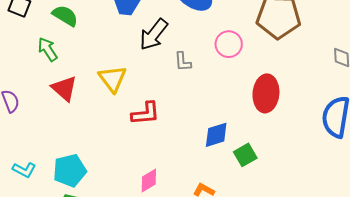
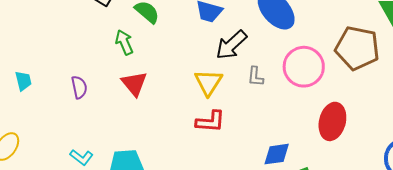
pink circle: (229, 44) -> (304, 67), size x1.5
yellow triangle: (112, 79) -> (208, 82), moved

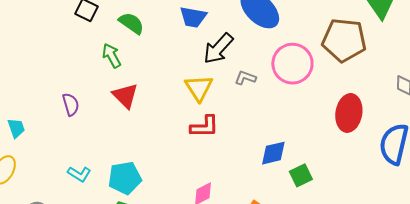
gray L-shape: (255, 77) -> (245, 78), turned 110
cyan trapezoid: (23, 81) -> (16, 128), moved
red ellipse: (332, 121) -> (349, 113), moved

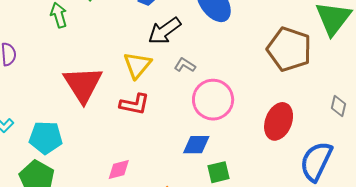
pink circle: (292, 64) -> (213, 100), moved
red triangle: (125, 96) -> (83, 84), moved, size x1.5

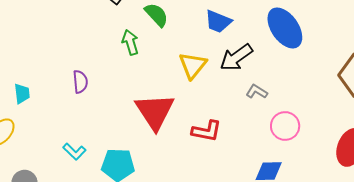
yellow triangle: (137, 65) -> (193, 65), moved
pink circle: (213, 100) -> (285, 126), size x0.7

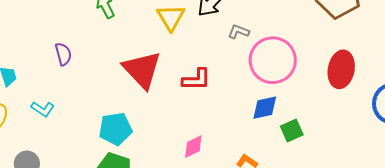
pink circle: (285, 126) -> (273, 60), size x1.6
cyan L-shape: (74, 152) -> (43, 109), moved

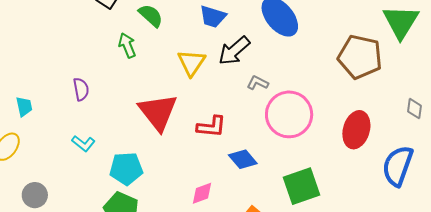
blue diamond: (265, 108) -> (243, 159), moved, turned 56
cyan L-shape: (43, 109) -> (83, 143), moved
green square: (292, 130) -> (302, 186), size x1.6

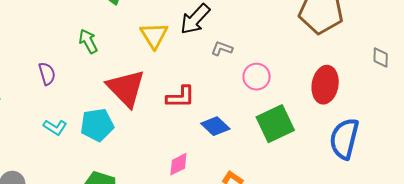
green arrow: (127, 45) -> (88, 41), moved
pink circle: (289, 114) -> (257, 77), size x0.6
blue semicircle: (398, 166) -> (344, 139), moved
cyan pentagon: (126, 169) -> (97, 125), moved
green square: (302, 186) -> (275, 124), moved

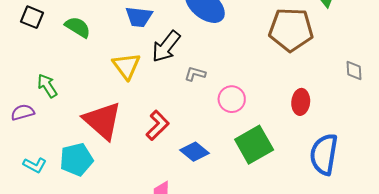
green arrow: (88, 41) -> (47, 86), moved
purple semicircle: (47, 74) -> (23, 112), turned -85
red ellipse: (325, 85) -> (301, 102), size x0.7
red L-shape: (181, 97) -> (158, 125), turned -40

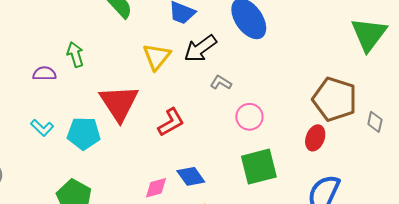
brown pentagon: (291, 30) -> (335, 99), moved
blue diamond: (194, 152) -> (191, 176), moved

